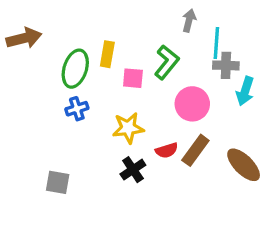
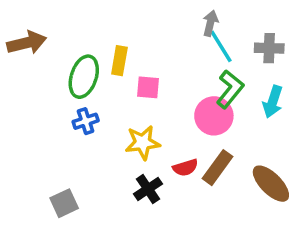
cyan line: (216, 43) -> (221, 46), moved, turned -36
green L-shape: (167, 62) -> (230, 89), moved
gray cross: (226, 65) -> (269, 48), moved
gray square: (58, 182) -> (64, 203), turned -35

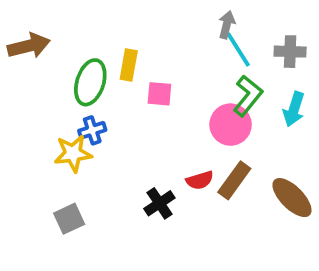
yellow star: (143, 143) -> (73, 153), moved

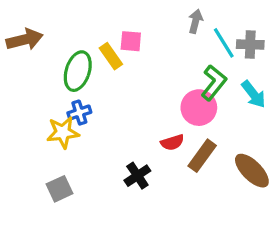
cyan line: (238, 50) -> (224, 43), moved
yellow rectangle: (129, 65) -> (111, 56), turned -45
pink square: (159, 94) -> (131, 41), moved
cyan arrow: (294, 109) -> (254, 94), turned -56
red semicircle: (200, 180) -> (172, 142), moved

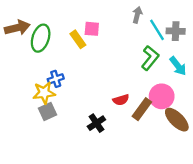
green ellipse: (78, 71) -> (41, 38), moved
pink circle: (199, 108) -> (162, 96), moved
gray square: (59, 189) -> (48, 111), moved

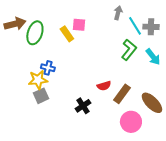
blue cross: (56, 79) -> (48, 68), turned 32
pink circle: (162, 96) -> (131, 122), moved

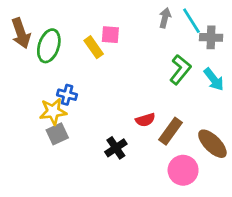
brown arrow: (15, 24) -> (21, 33), turned 85
cyan line: (135, 26) -> (191, 21), moved

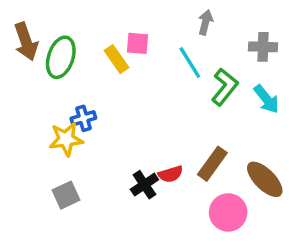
cyan line: (191, 21) -> (190, 63), moved
blue cross: (67, 95) -> (83, 118), turned -30
red semicircle: (145, 120) -> (171, 174), moved
gray square: (57, 134) -> (66, 195), moved

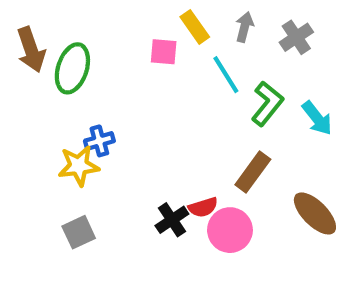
gray cross: (263, 47) -> (296, 37), moved, turned -36
yellow rectangle: (117, 59) -> (195, 27), moved
brown rectangle: (212, 164) -> (253, 172), moved
pink circle: (228, 212) -> (230, 230), moved

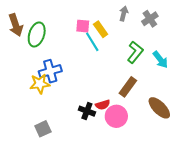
yellow rectangle: (195, 27) -> (101, 29), moved
cyan line: (226, 75) -> (92, 42), moved
blue cross: (99, 141) -> (50, 71), size x1.5
black cross: (172, 220) -> (87, 111), turned -35
gray square: (79, 232) -> (43, 129), moved

